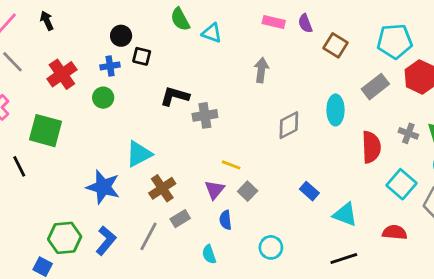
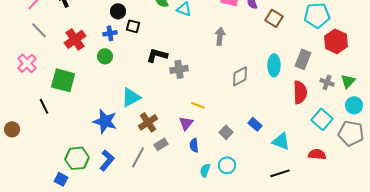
gray rectangle: (375, 87) -> (303, 59), moved, turned -30
gray square: (248, 191) -> (226, 132), moved
cyan semicircle: (209, 254) -> (205, 170), moved, turned 40

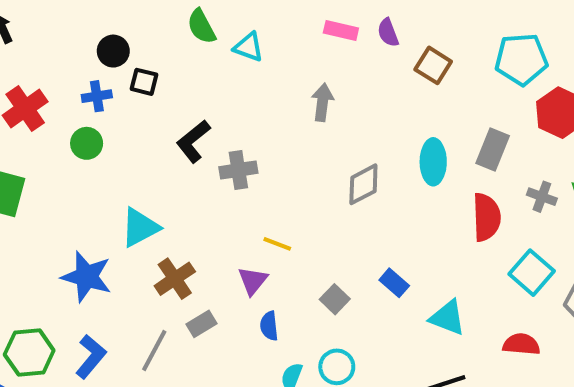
black L-shape: (157, 55) -> (193, 141), turned -55

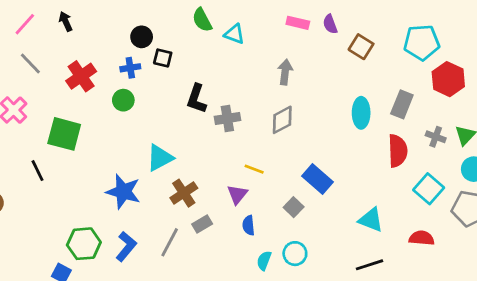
black L-shape: (193, 141) -> (196, 99), turned -32
gray diamond: (363, 184) -> (282, 120), moved
blue rectangle: (394, 283) -> (317, 179), moved, size x1.5

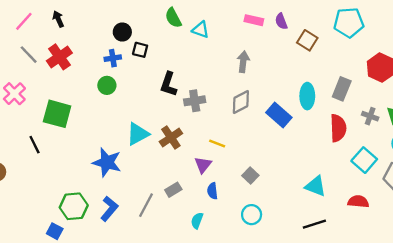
cyan pentagon: (422, 42) -> (349, 23), moved
red cross: (81, 76) -> (59, 57), moved
blue rectangle: (317, 179) -> (279, 115), moved
brown cross: (184, 193) -> (171, 138), moved
cyan semicircle: (264, 261) -> (197, 221), moved

